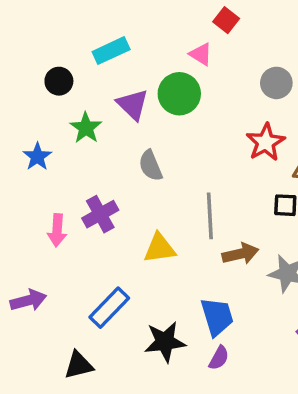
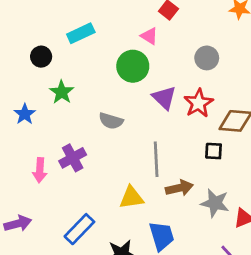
purple triangle: (133, 105) -> (164, 98), moved
gray semicircle: (151, 166) -> (111, 121), turned -50
yellow triangle: (160, 248) -> (131, 198), moved

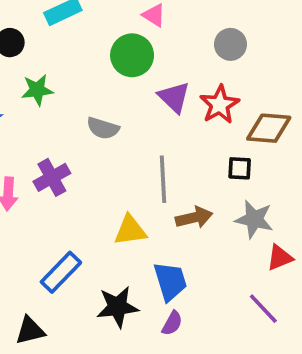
green star: (62, 92) -> (37, 90), turned 30
gray star: (215, 203) -> (254, 219), moved

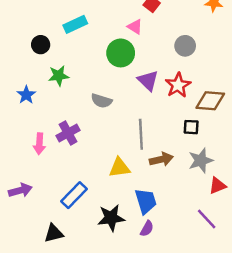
gray star: (254, 219) -> (201, 160), turned -30

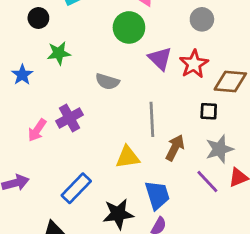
pink arrow: (39, 144) -> (37, 130), turned 30
brown arrow: (161, 159) -> (175, 148), turned -50
purple line: (207, 219) -> (207, 181), moved

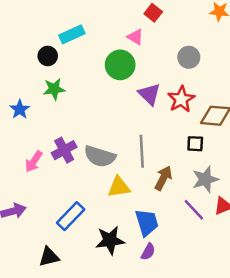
black circle: (38, 18) -> (48, 56), moved
gray semicircle: (107, 82) -> (100, 156), moved, size x1.4

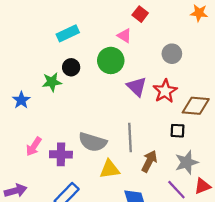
black circle: (48, 56) -> (71, 67), moved
purple cross: (64, 150) -> (61, 154), moved, turned 30

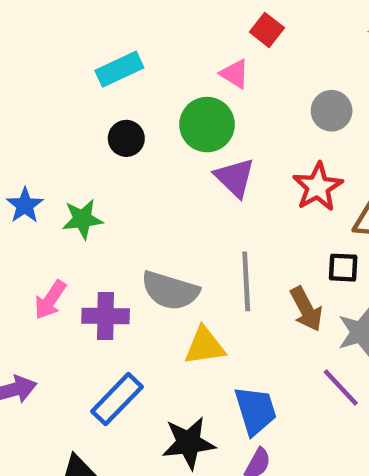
green star: (52, 82) -> (82, 219), moved
purple triangle: (137, 87) -> (235, 178), moved
brown arrow: (149, 161) -> (306, 309), moved, turned 125

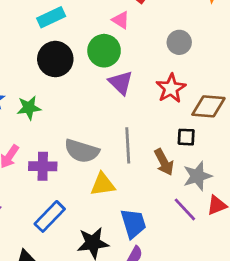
black circle: (126, 138) -> (55, 59), size x1.6

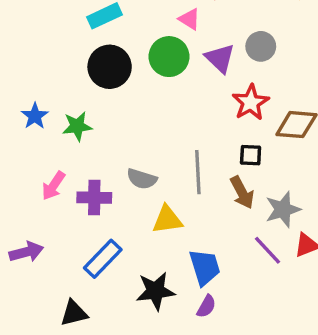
purple triangle: (121, 83) -> (220, 58), moved
black square: (186, 137) -> (251, 155), moved
gray semicircle: (82, 151) -> (142, 179), size x0.7

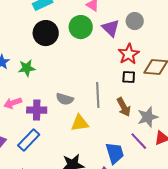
black square: (251, 155) -> (129, 77), moved
pink arrow: (53, 186) -> (13, 103), turned 36
blue rectangle: (103, 259) -> (29, 140), moved
blue trapezoid: (205, 267) -> (115, 153), moved

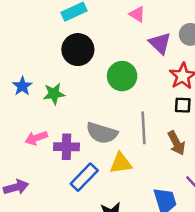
green circle: (81, 27) -> (122, 76), moved
gray semicircle: (65, 99) -> (102, 133), size x1.4
blue rectangle: (29, 140) -> (84, 177), moved

